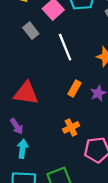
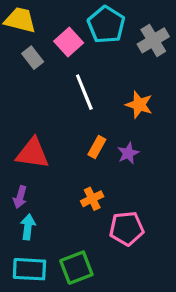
gray rectangle: (31, 31) -> (33, 58), moved
purple arrow: (17, 126) -> (20, 197), turned 49

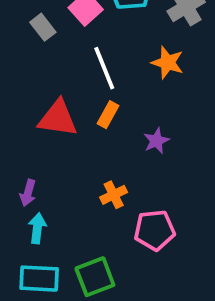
orange star: (139, 105) -> (168, 63), moved
orange rectangle: (97, 147) -> (108, 115), moved
red triangle: (33, 153) -> (58, 118), moved

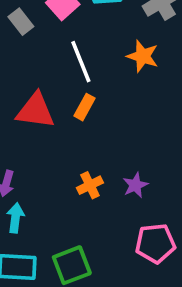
purple star: (156, 141) -> (135, 185), moved
pink pentagon: (155, 230) -> (155, 243), moved

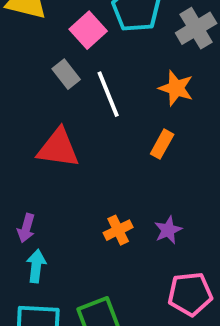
gray rectangle: (21, 22) -> (66, 74), moved
orange rectangle: (84, 107) -> (162, 144), moved

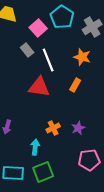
red triangle: (58, 148) -> (39, 87), moved
cyan arrow: (36, 266) -> (35, 147), moved

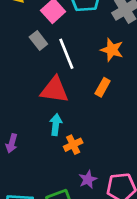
purple star: (78, 128) -> (88, 179), moved
cyan arrow: (35, 147) -> (56, 125), moved

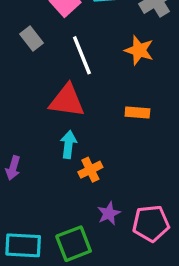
gray rectangle: (38, 40) -> (32, 39), moved
orange rectangle: (103, 87) -> (137, 113), moved, turned 66

